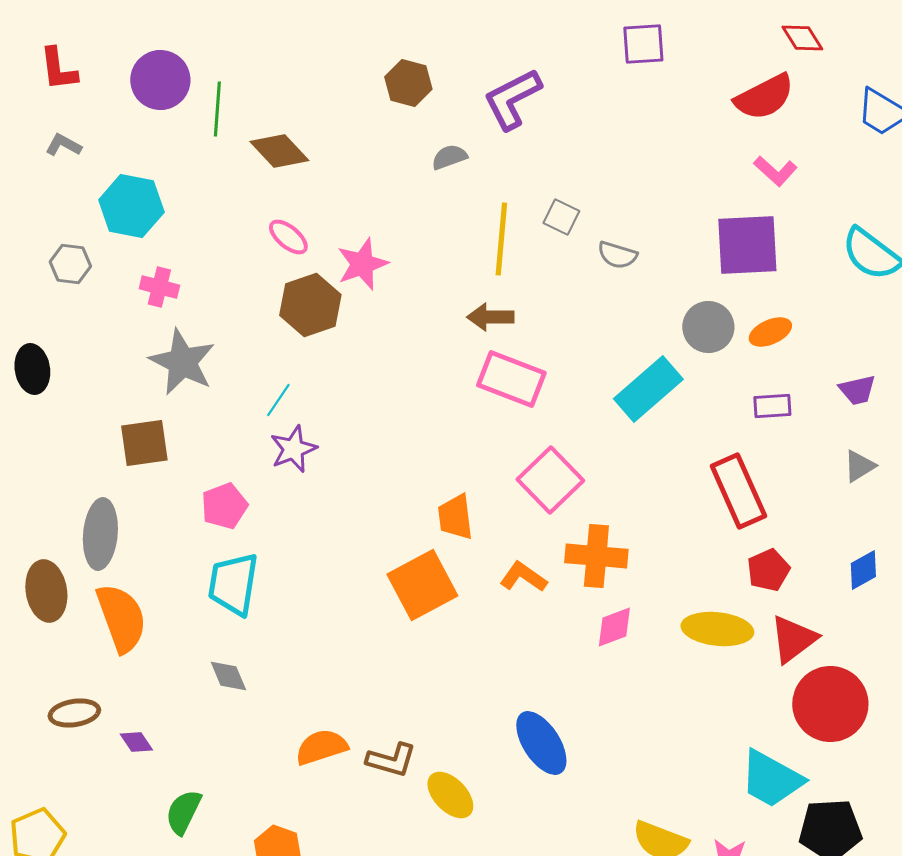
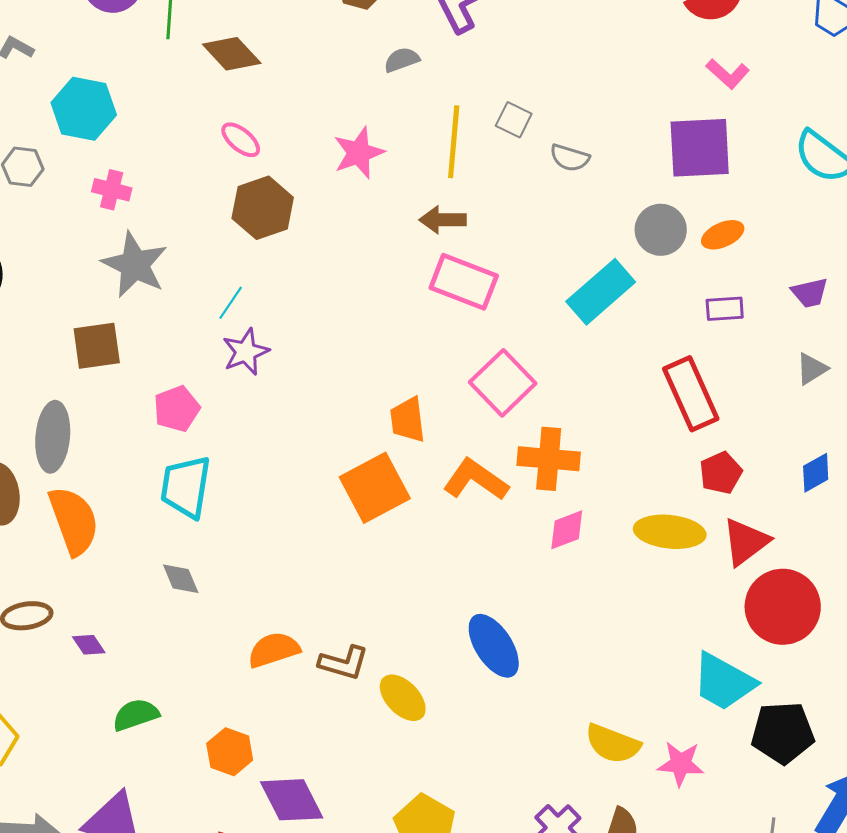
pink star: (362, 264) -> (359, 153), moved
orange L-shape: (523, 577) -> (476, 480), size x1.4
green semicircle: (183, 812) -> (136, 715), turned 45

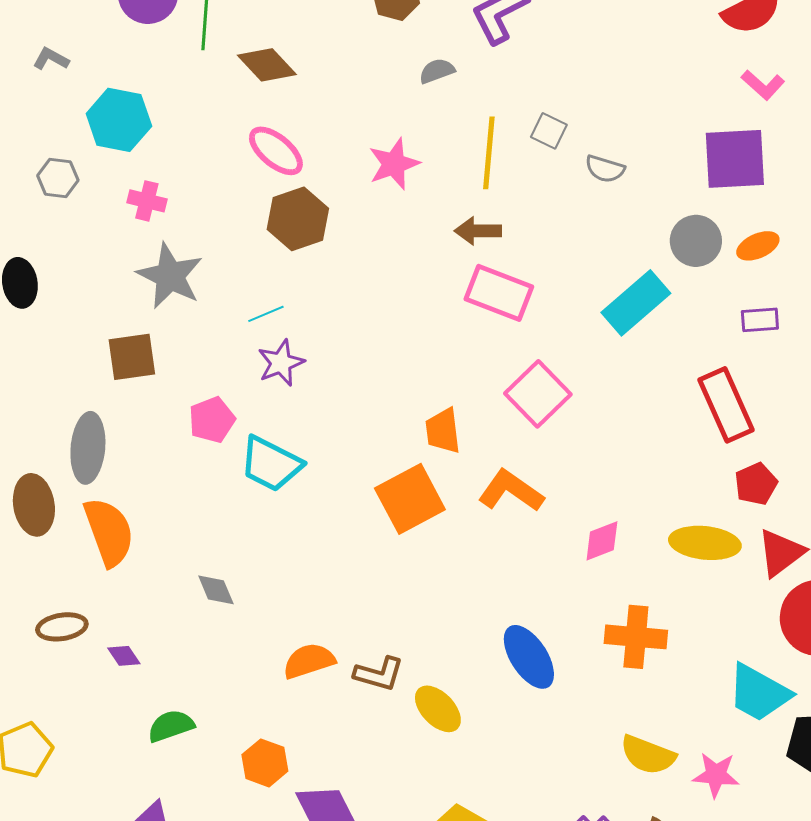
pink ellipse: (241, 140) -> (276, 151), size x1.4
cyan line: (231, 303) -> (266, 314), turned 33
orange cross: (549, 459) -> (636, 637), moved
cyan trapezoid: (186, 487) -> (271, 464), moved, turned -72

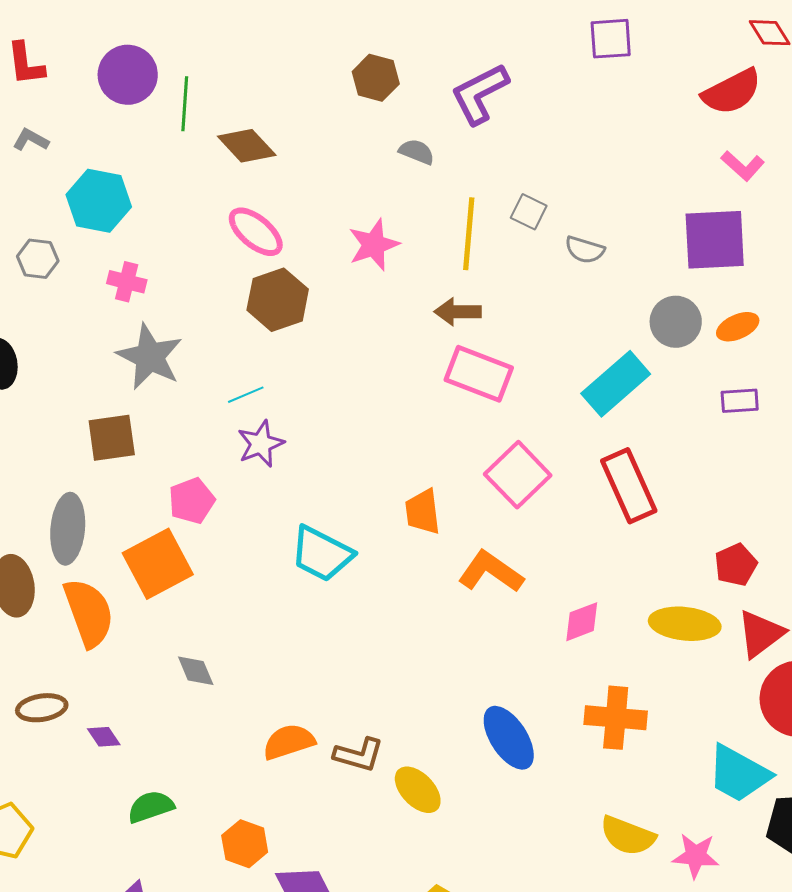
gray semicircle: (437, 71) -> (417, 152), turned 42
red rectangle: (726, 405) -> (629, 486), moved
cyan trapezoid: (271, 464) -> (322, 554), moved
orange square: (410, 499) -> (158, 564), moved

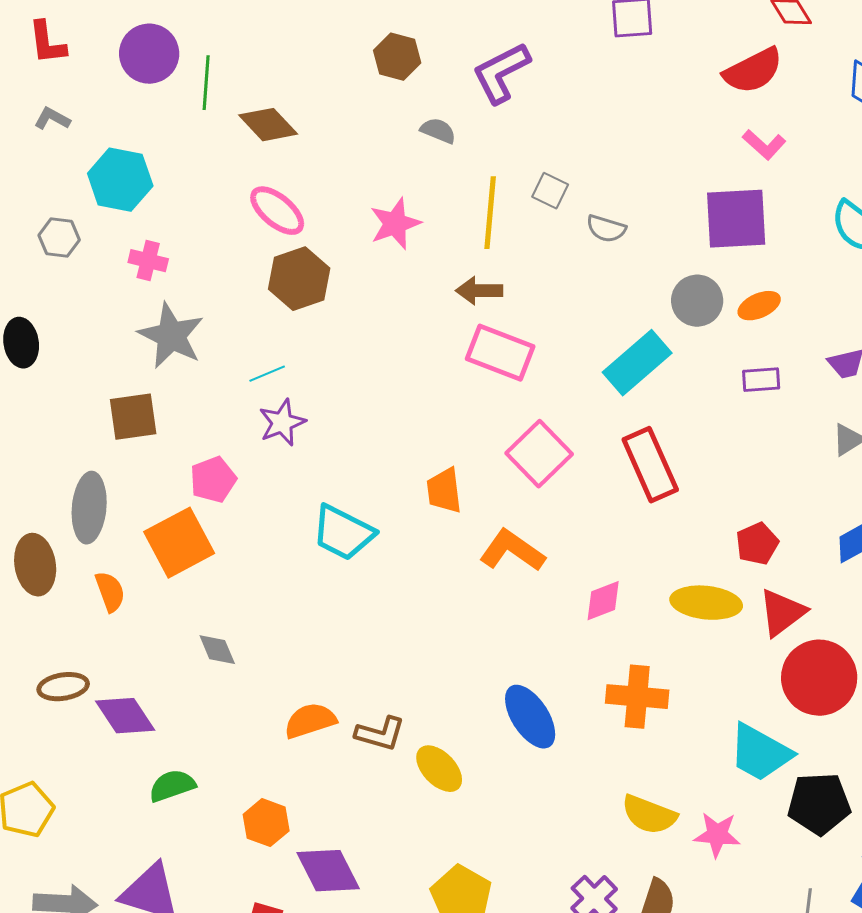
orange semicircle: (89, 613) -> (110, 592), size x0.6
purple diamond: (104, 737) -> (125, 716), size x1.8

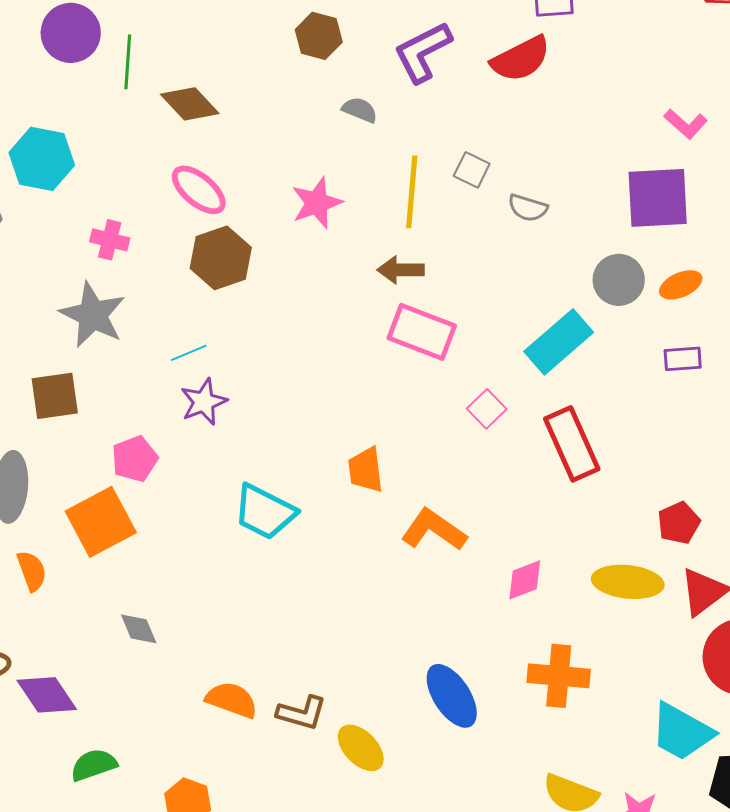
red semicircle: (753, 71) -> (521, 59), moved
pink cross: (148, 261) -> (110, 240), moved
pink square: (539, 454) -> (487, 409), moved, size x0.6
orange semicircle: (310, 721) -> (232, 700), turned 38

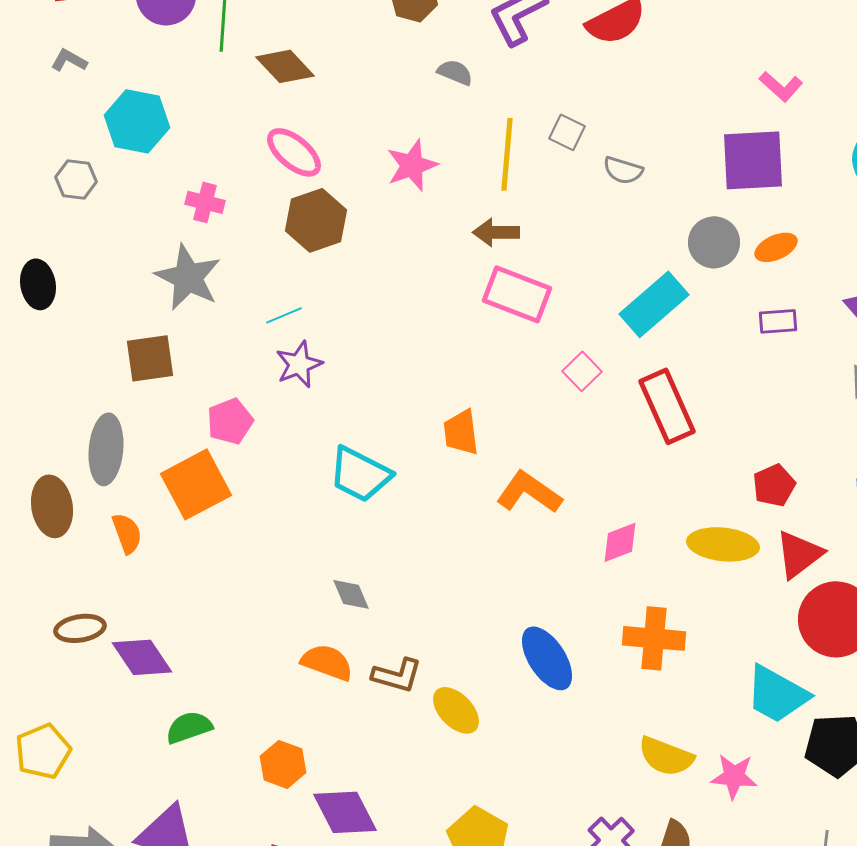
gray diamond: (139, 629) -> (351, 594), moved

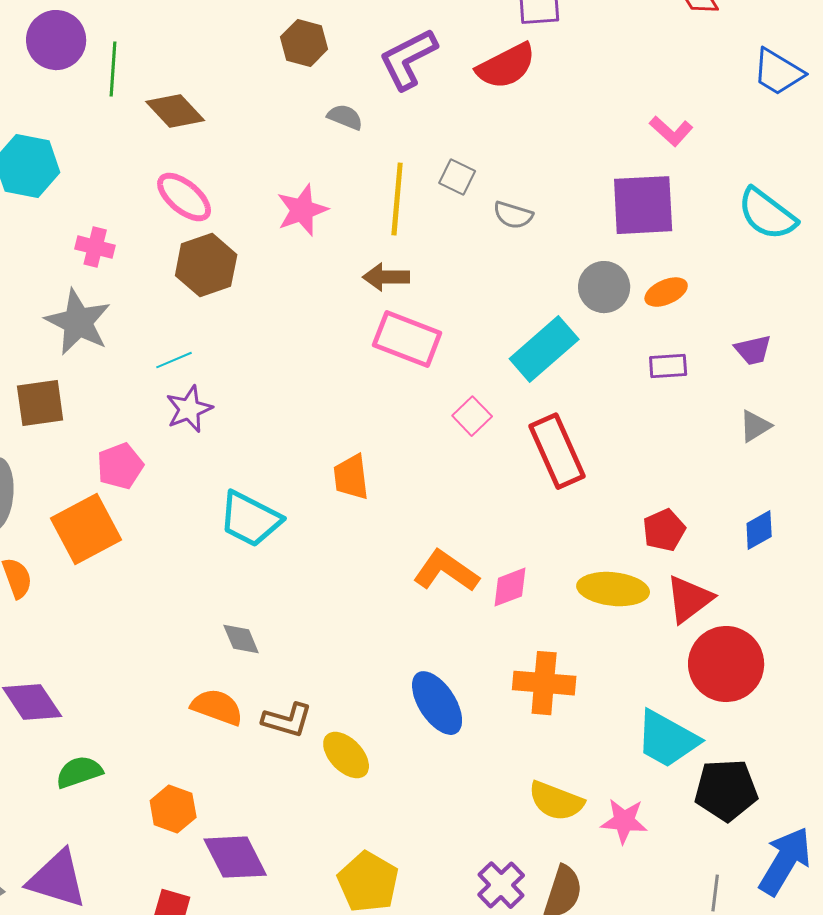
orange L-shape: (529, 492) -> (446, 571), moved

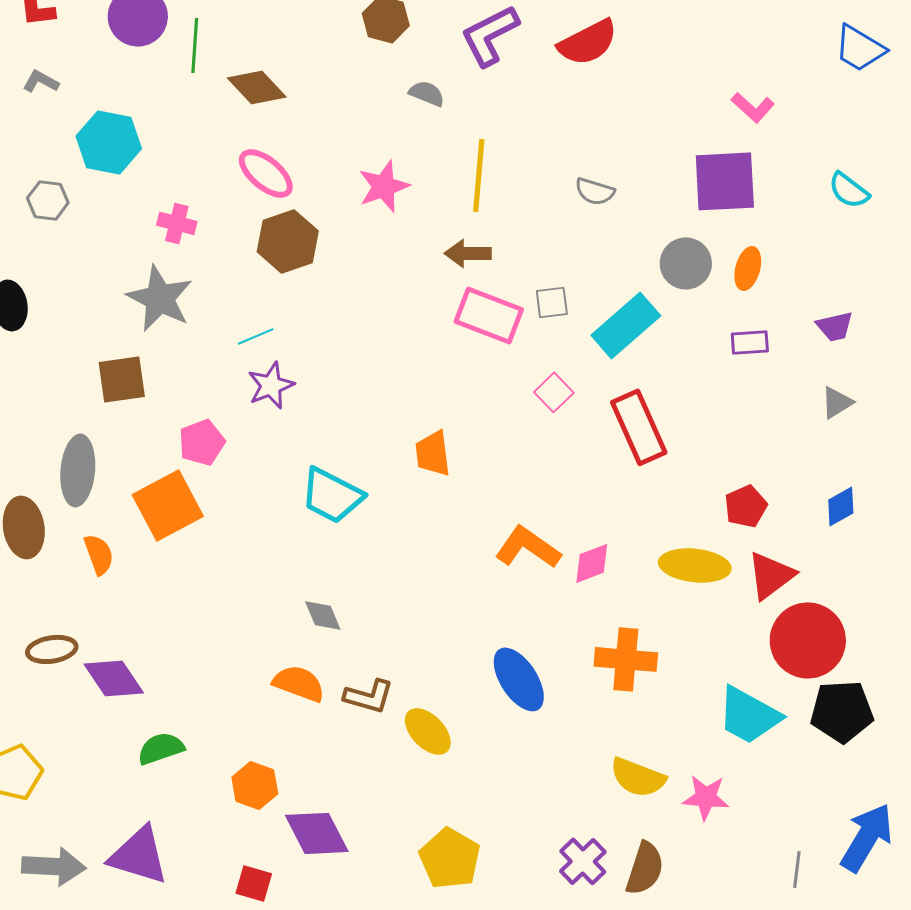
gray square: (457, 177) -> (552, 302), moved, turned -33
cyan semicircle: (767, 214) -> (849, 190), size x0.7
orange ellipse: (666, 292) -> (748, 268), turned -51
black pentagon: (726, 790) -> (842, 711), moved

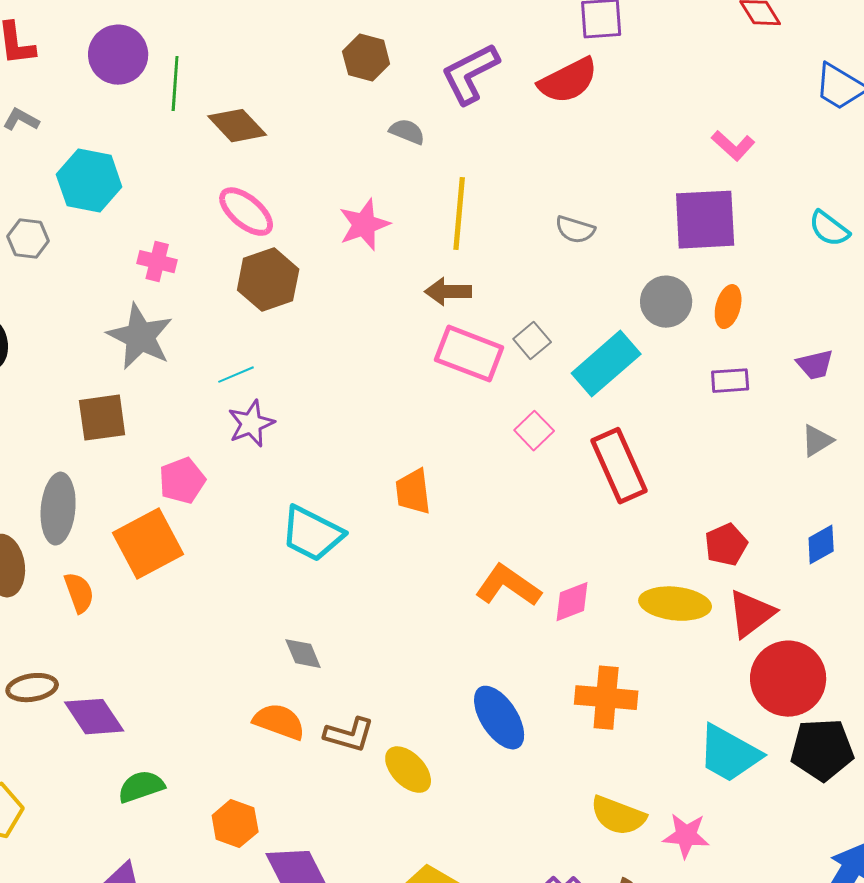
gray square: (552, 302) -> (532, 341), turned -33

